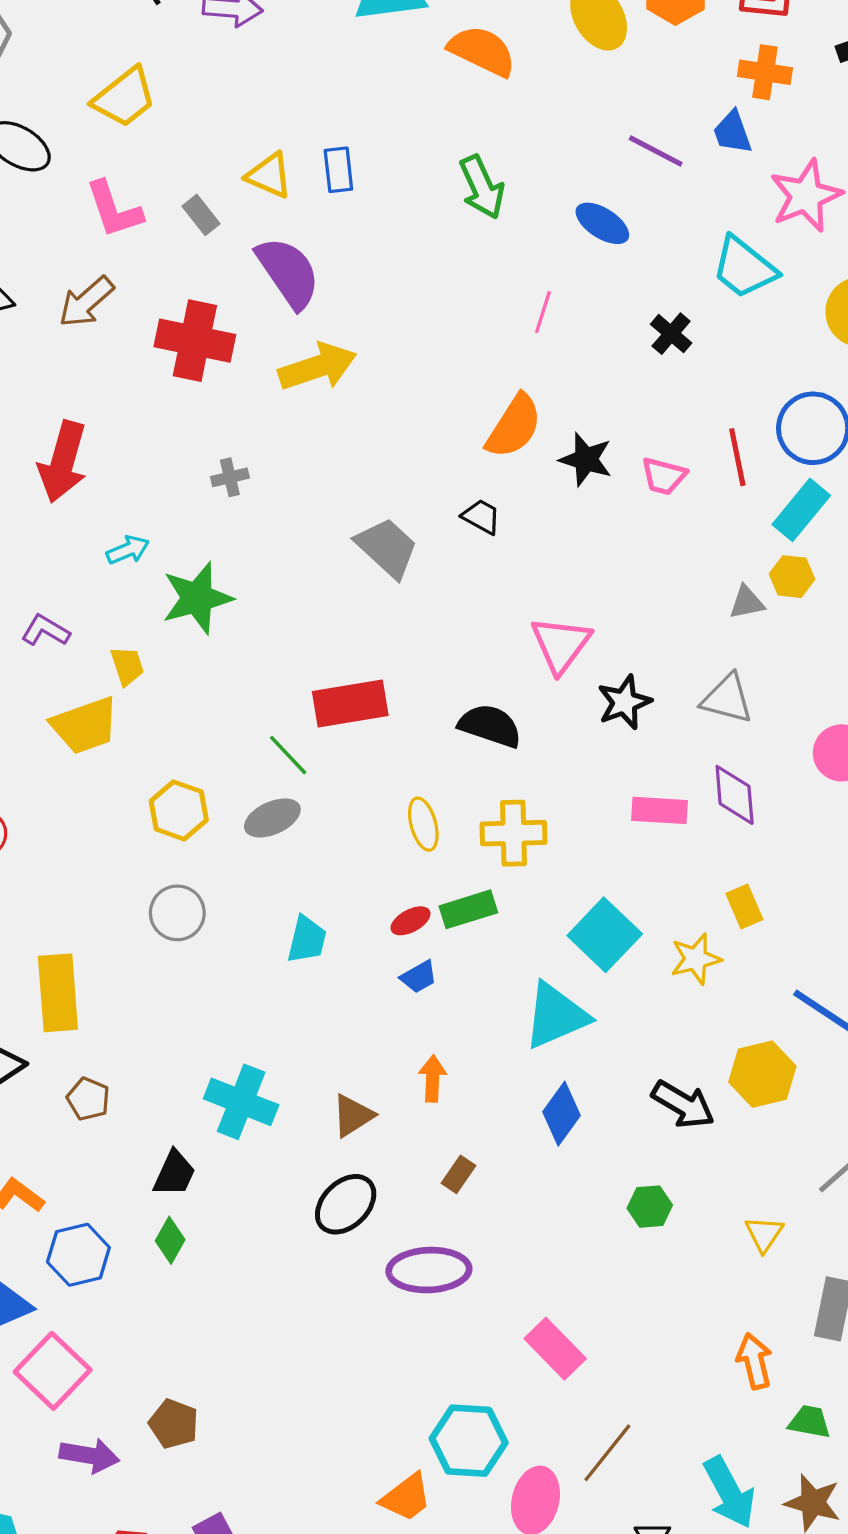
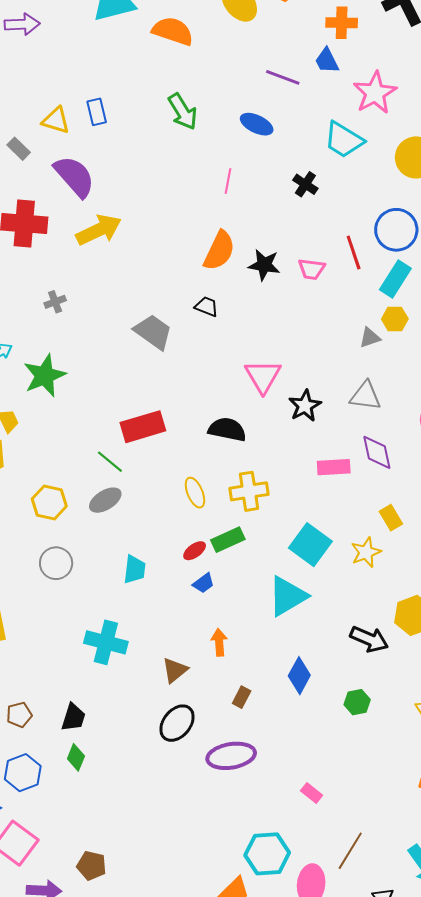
brown pentagon: (88, 1099) -> (19, 715), moved, turned -30
cyan cross: (241, 1102) -> (106, 642), moved
blue diamond: (561, 1114) -> (299, 676), moved
pink rectangle: (555, 1349) -> (312, 793), size x0.6

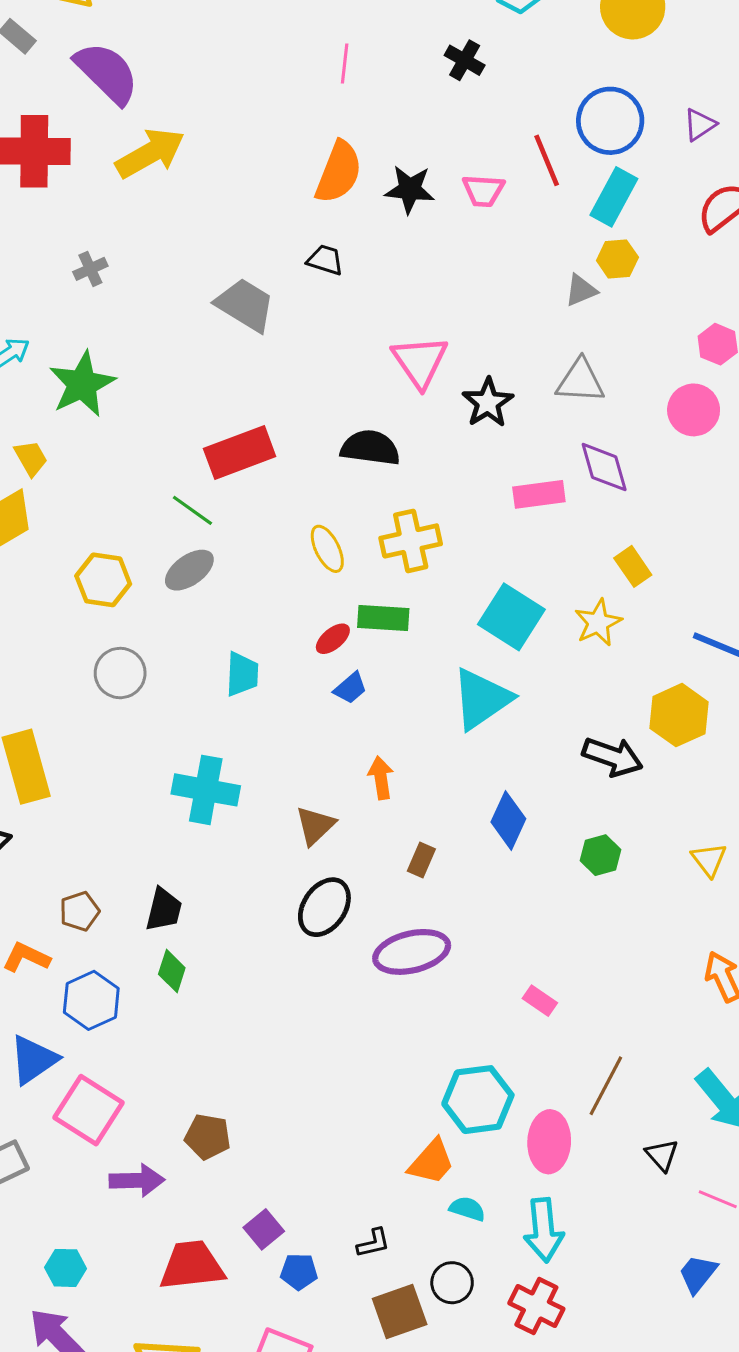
green rectangle: (228, 540) -> (383, 618), turned 32

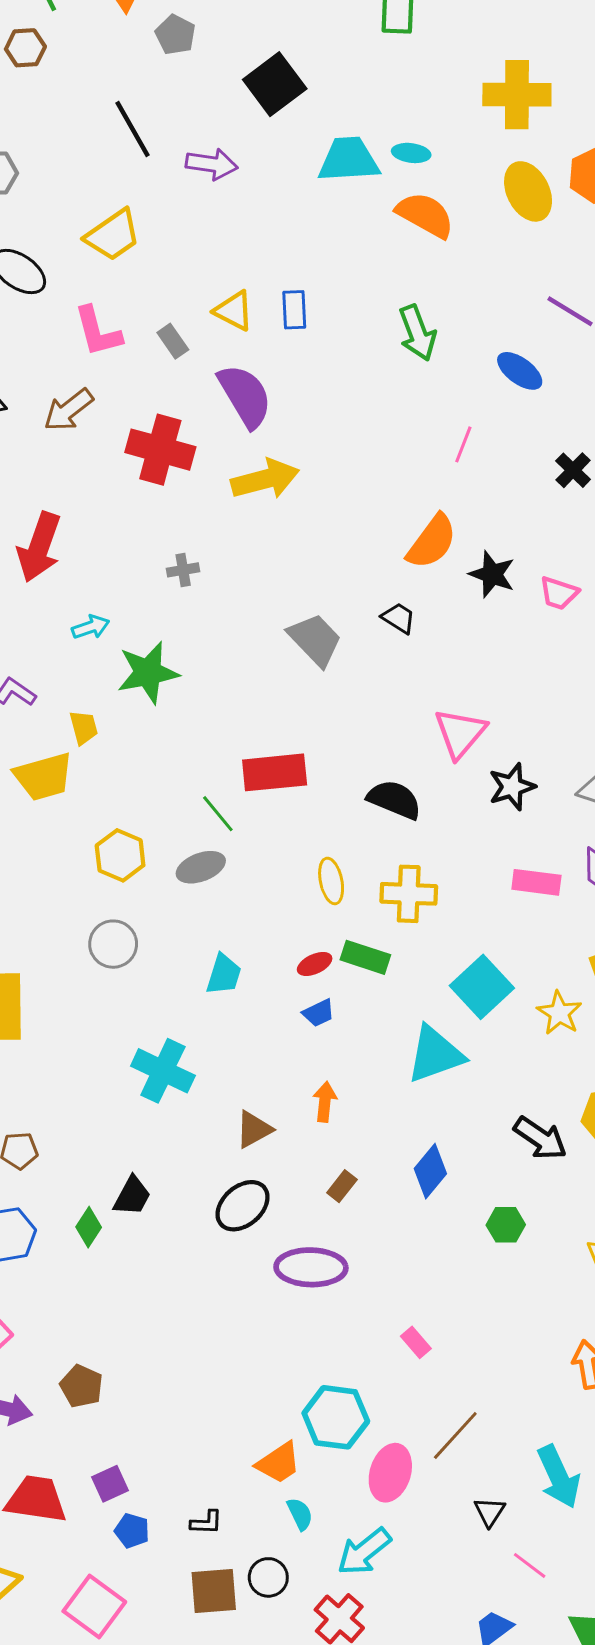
yellow star: (598, 623) -> (559, 1013), turned -30
black trapezoid: (164, 910) -> (132, 1196), moved
cyan semicircle: (467, 1209) -> (300, 1514), turned 32
cyan arrow: (544, 1230) -> (364, 1552), turned 42

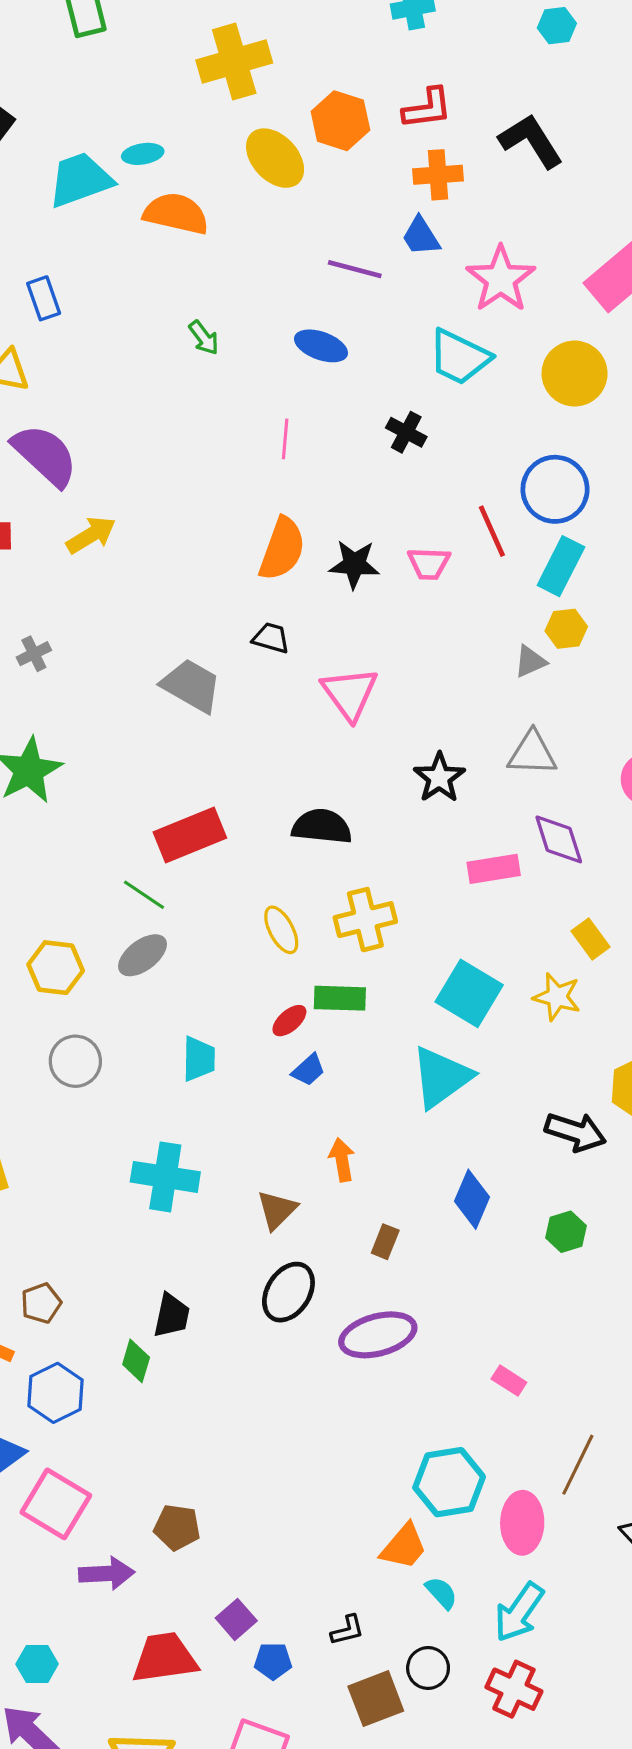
blue rectangle: (294, 310) -> (44, 298), moved
green arrow: (417, 333) -> (204, 338), size x0.6
yellow arrow: (265, 479) -> (91, 535), size x0.7
pink triangle: (460, 733) -> (350, 694), moved

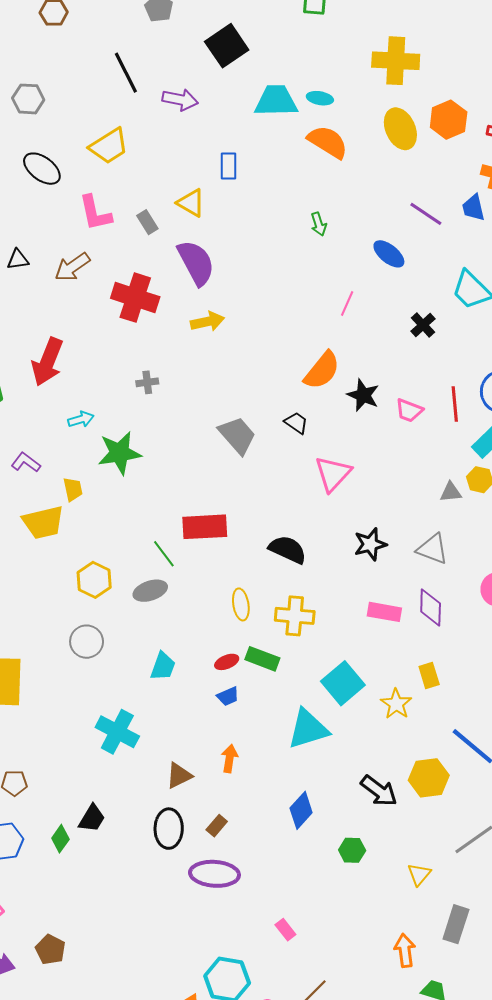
brown rectangle: (385, 1242) -> (217, 826), moved
black ellipse: (288, 1292) -> (169, 829), turned -51

